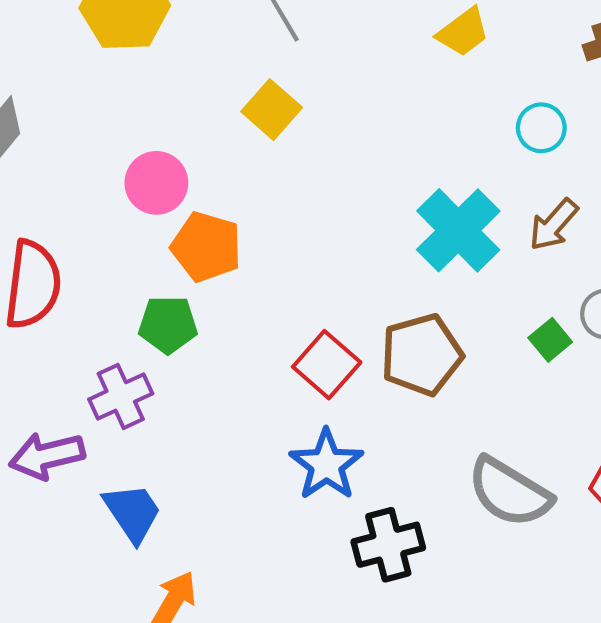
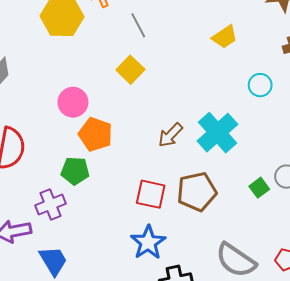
brown arrow: (553, 225) -> (170, 135), moved
red square: (327, 365) -> (151, 194), turned -32

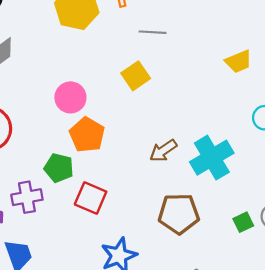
gray line: (138, 25) -> (153, 32), turned -70
red square: (151, 194) -> (91, 198), moved

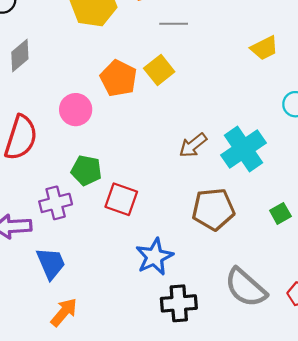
pink circle: (70, 97) -> (76, 110), moved
orange pentagon: (87, 135) -> (119, 78), moved

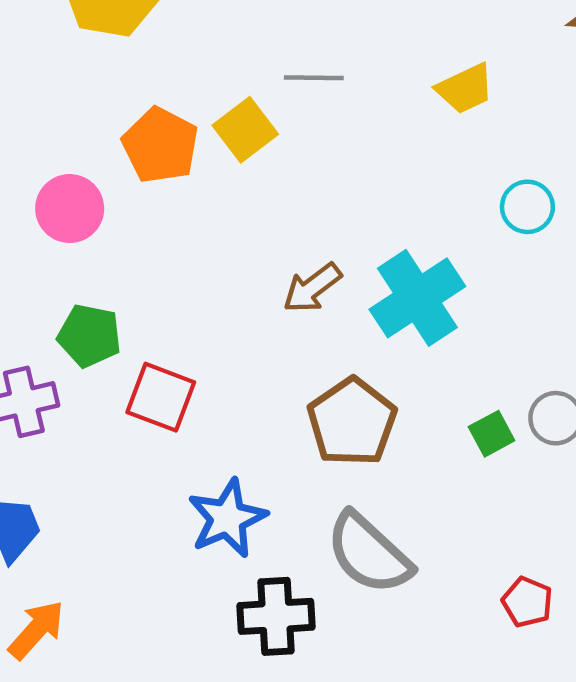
gray line: (174, 24) -> (314, 78), moved
brown pentagon: (213, 209) -> (352, 422), turned -30
gray semicircle: (246, 288) -> (369, 553), moved

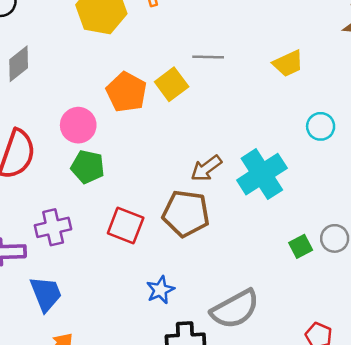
green pentagon: (89, 336) -> (88, 167), moved
brown pentagon: (352, 422) -> (186, 213), moved, turned -30
blue star: (227, 518) -> (160, 290), size x0.7
gray semicircle: (369, 553) -> (235, 309), turned -72

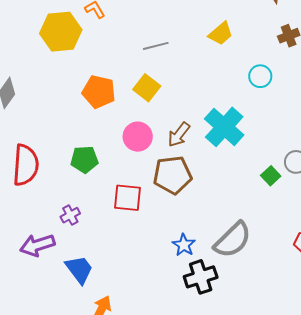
yellow square: (172, 84) -> (147, 88), moved
pink circle: (78, 125) -> (138, 137), moved
purple cross: (53, 227) -> (70, 215), size x0.7
blue star: (160, 290) -> (184, 245), moved

